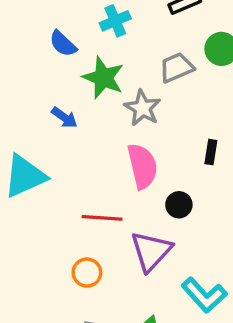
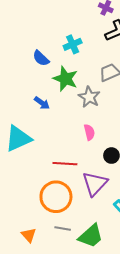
pink semicircle: (142, 166) -> (89, 132), size x0.6
orange circle: (87, 273) -> (56, 197), size x1.8

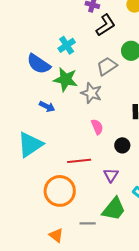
blue semicircle: (41, 58) -> (39, 64), size x1.4
purple triangle: (95, 184) -> (111, 175), size x0.6
orange circle: (56, 197) -> (60, 191), moved
green trapezoid: (91, 236) -> (114, 209), moved

